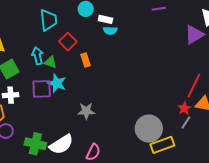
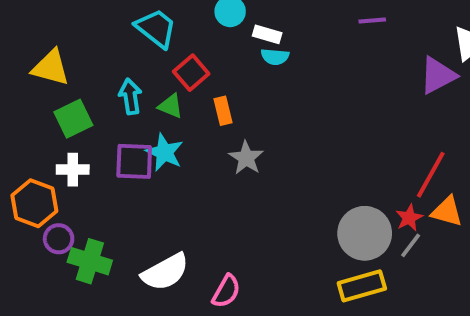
cyan trapezoid: (48, 20) -> (156, 28), turned -50
green triangle: (50, 62) -> (171, 106), moved
gray star: (86, 111) -> (246, 158), moved, turned 30
gray circle: (149, 129) -> (365, 233), moved
green cross: (35, 144) -> (90, 261), moved

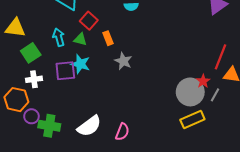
red star: (409, 218) -> (203, 81), moved

